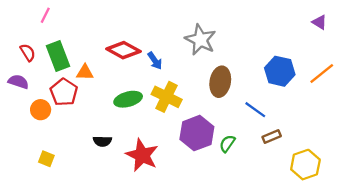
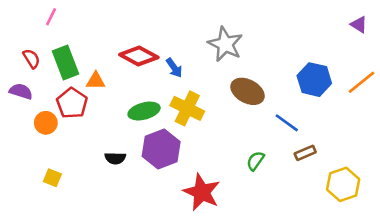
brown ellipse: (220, 82) -> (248, 91), turned -72
purple hexagon: (197, 133) -> (161, 149), moved
red star: (142, 155) -> (202, 192), moved

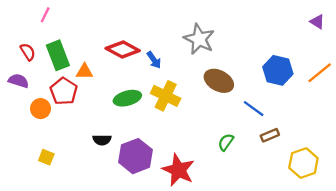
purple hexagon: (161, 149) -> (135, 156), moved

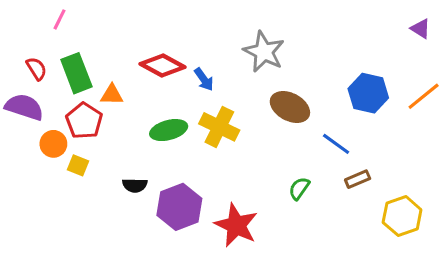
purple semicircle: (19, 81) -> (24, 107), size x1.4
yellow square: (46, 157) -> (78, 165), moved

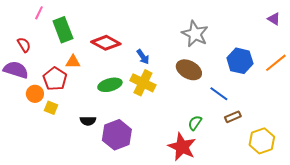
gray star: (264, 52) -> (195, 34), moved
green rectangle: (76, 73) -> (63, 30), moved
blue arrow: (204, 79) -> (143, 57), moved
red star: (236, 225) -> (182, 147), moved

